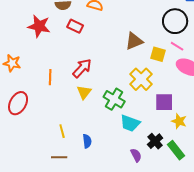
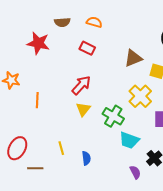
red rectangle: (75, 26) -> (87, 48), moved
orange line: (50, 77) -> (37, 100), moved
red ellipse: (18, 103) -> (17, 148), moved
brown line: (59, 157) -> (35, 168), moved

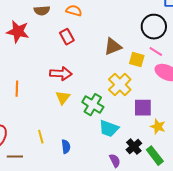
red rectangle: (87, 48) -> (67, 37), turned 35
red arrow: (81, 85) -> (61, 74), turned 50

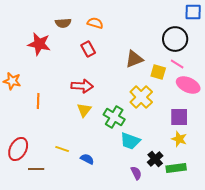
purple square: (143, 108) -> (179, 117), moved
yellow line: (41, 137) -> (62, 149), turned -56
blue semicircle: (66, 147) -> (87, 159), turned -56
green rectangle: (155, 156) -> (176, 168), turned -60

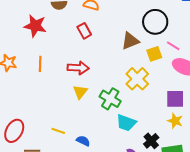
black circle: (175, 39) -> (155, 22), moved
yellow square: (158, 72) -> (154, 54), turned -35
orange line: (38, 101) -> (40, 64), moved

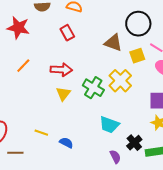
brown triangle: (130, 41) -> (113, 43), turned 42
orange line: (40, 64) -> (23, 66), turned 42
green cross: (110, 99) -> (93, 88), moved

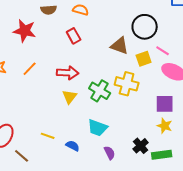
yellow cross: (120, 81) -> (127, 84), turned -30
cyan trapezoid: (109, 125) -> (98, 128), moved
brown line: (15, 153) -> (22, 156), turned 42
purple semicircle: (115, 157) -> (110, 153), moved

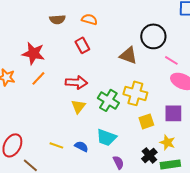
red star: (25, 31) -> (33, 53), moved
yellow square: (144, 59) -> (146, 121), moved
yellow star: (165, 126) -> (167, 142), moved
blue semicircle: (73, 146) -> (81, 146), moved

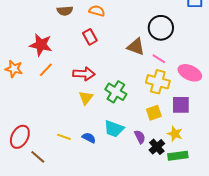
pink line: (171, 60) -> (159, 59), moved
yellow cross: (135, 93) -> (158, 82), moved
purple semicircle: (118, 162) -> (140, 137), moved

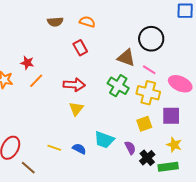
red star: (41, 45) -> (27, 63), moved, size x0.6
green cross: (116, 92) -> (118, 86), moved
yellow star: (175, 134) -> (174, 145), moved

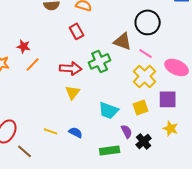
green cross: (118, 86) -> (100, 61), moved, turned 35
yellow cross: (148, 93) -> (145, 76), turned 30
cyan trapezoid: (104, 140) -> (109, 110), moved
green rectangle: (168, 167) -> (110, 150), moved

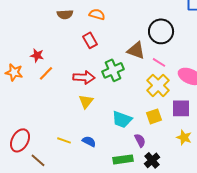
black cross: (144, 141) -> (152, 160), moved

